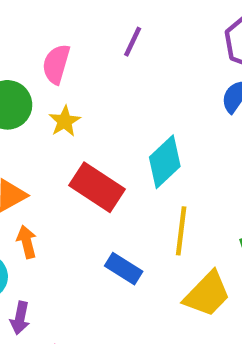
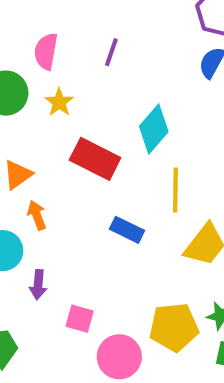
purple line: (133, 42) -> (111, 52), moved

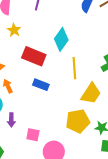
blue rectangle: (127, 230) -> (41, 85), moved
yellow pentagon: (174, 327) -> (78, 121), moved

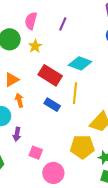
cyan diamond: (61, 39) -> (80, 63), turned 65
yellow line: (74, 68) -> (75, 93), moved

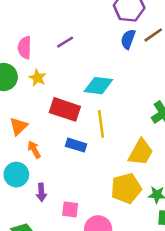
purple line: (63, 24) -> (65, 42), turned 48

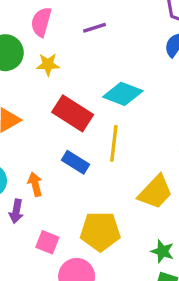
yellow star: (38, 78) -> (48, 64), turned 30
orange arrow: (34, 150) -> (35, 184), moved
yellow pentagon: (126, 188) -> (100, 231), moved

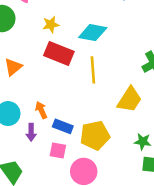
yellow star: (48, 64) -> (51, 25), moved
blue rectangle: (75, 162) -> (63, 126), moved

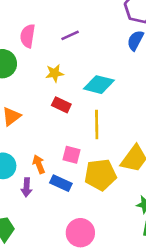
red rectangle: (59, 54) -> (61, 105), size x0.6
yellow pentagon: (95, 135) -> (100, 175), moved
pink square: (58, 151) -> (72, 155), moved

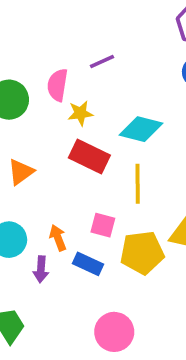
pink semicircle: (28, 36) -> (57, 85), moved
red rectangle: (61, 105) -> (89, 157), size x1.5

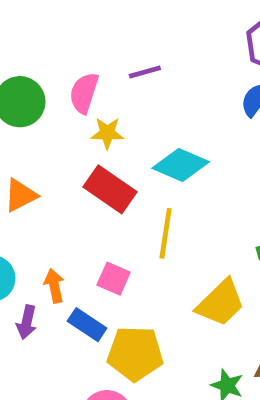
yellow pentagon: (142, 253) -> (135, 354), moved

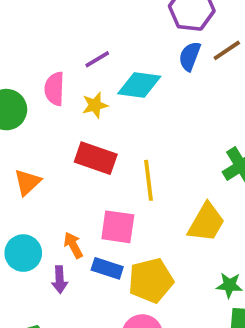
yellow star: (107, 133) -> (95, 105), moved
cyan diamond: (181, 165) -> (139, 85), moved
pink square: (114, 279) -> (118, 227), size x1.4

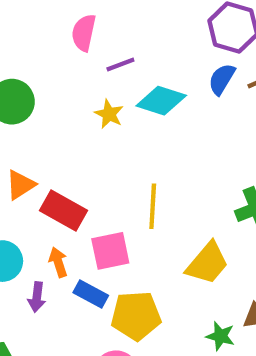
pink semicircle: (54, 89) -> (84, 33), moved
yellow star: (95, 105) -> (109, 114), turned 30
red rectangle: (96, 158) -> (63, 210), moved
pink square: (118, 227) -> (110, 251), turned -30

